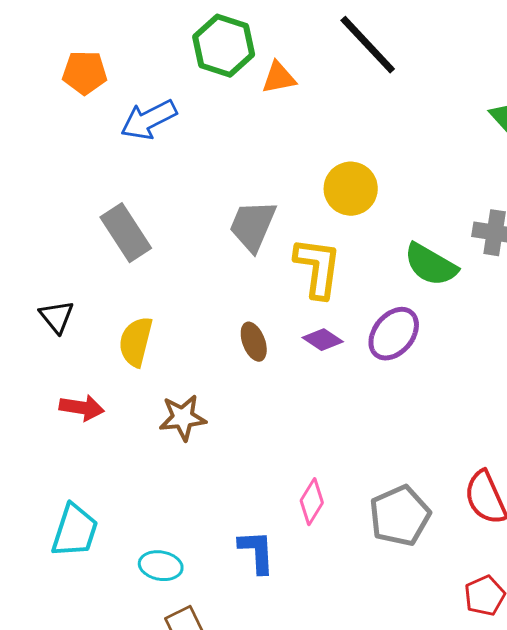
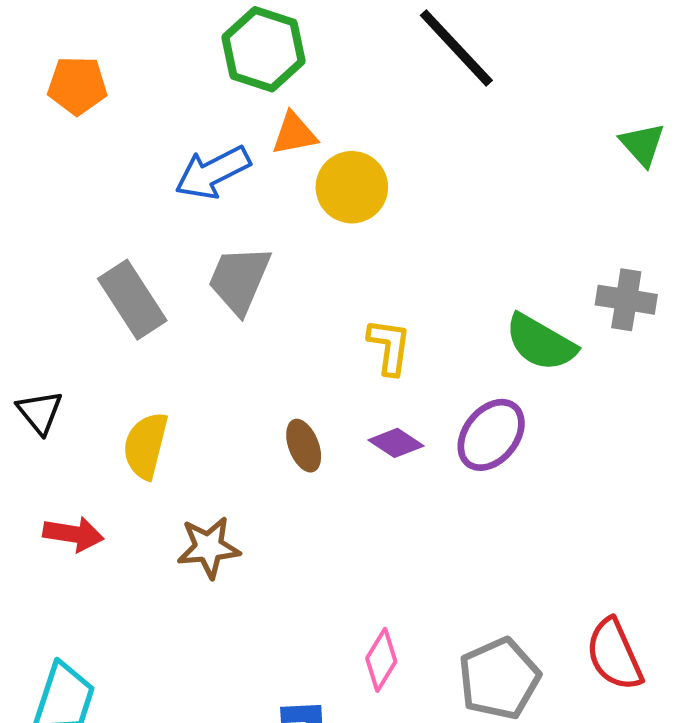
orange triangle: (279, 78) -> (294, 134), moved
blue arrow: (149, 120) -> (213, 172), moved
yellow circle: (351, 189) -> (352, 187), moved
gray trapezoid: (253, 226) -> (239, 280), moved
yellow L-shape: (318, 268) -> (389, 347), size x0.7

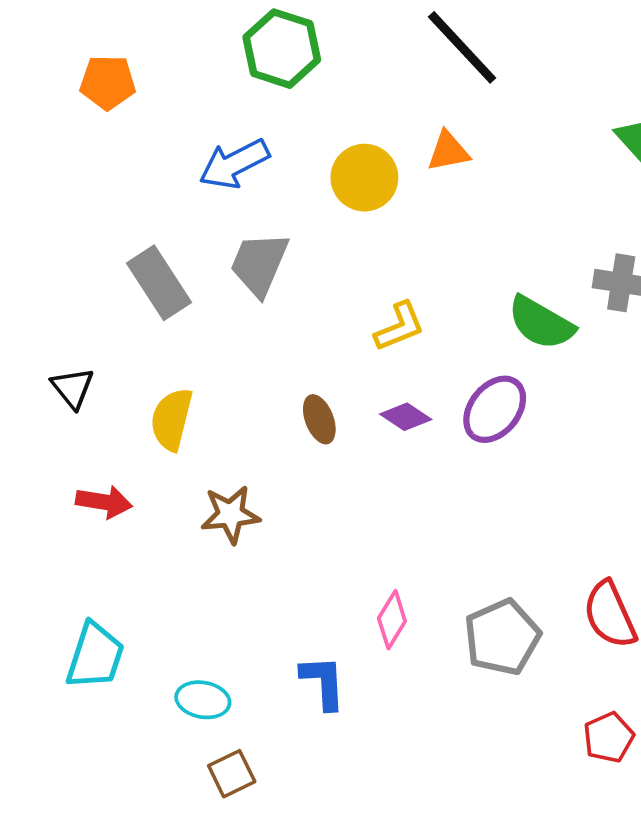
orange triangle: (294, 134) -> (448, 151), moved
yellow L-shape: (389, 347) -> (399, 327), turned 60

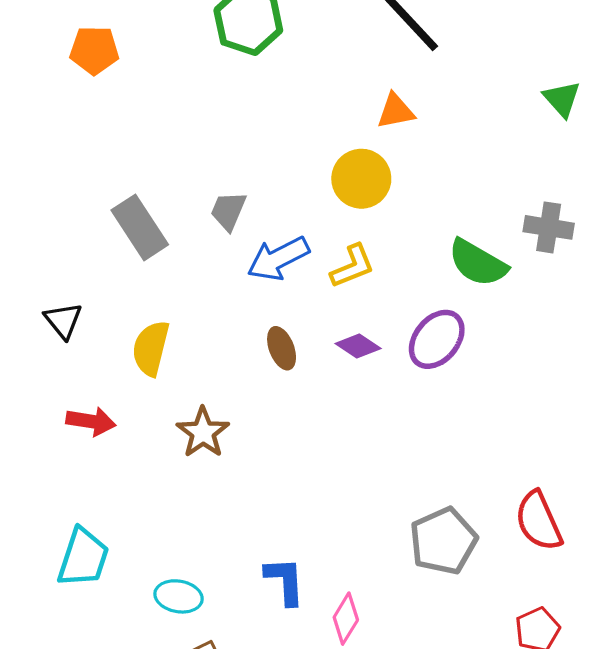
blue arrow: (234, 164) -> (278, 258), moved
yellow circle: (364, 178) -> (361, 179), moved
gray trapezoid: (259, 264) -> (228, 211), size x0.7
brown star: (230, 514) -> (203, 432), turned -30
pink diamond: (392, 620) -> (346, 619), moved

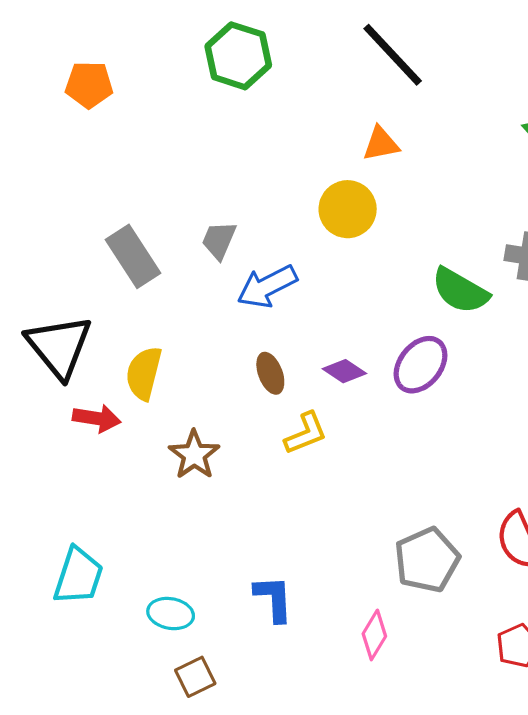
yellow L-shape: (352, 266) -> (306, 433), moved
black triangle: (63, 321) -> (59, 346), size x1.8
red arrow: (91, 421) -> (97, 418), moved
pink diamond: (346, 619) -> (374, 635), moved

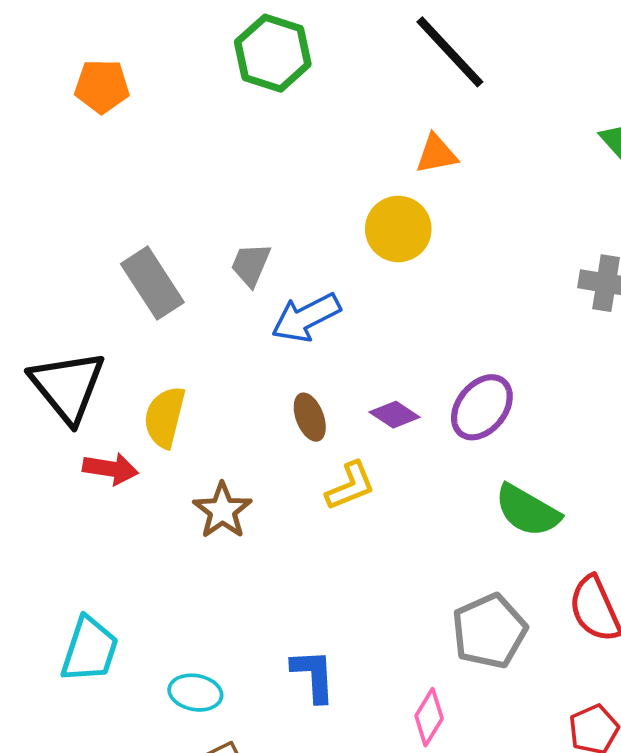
green semicircle: (460, 291) -> (527, 511), moved

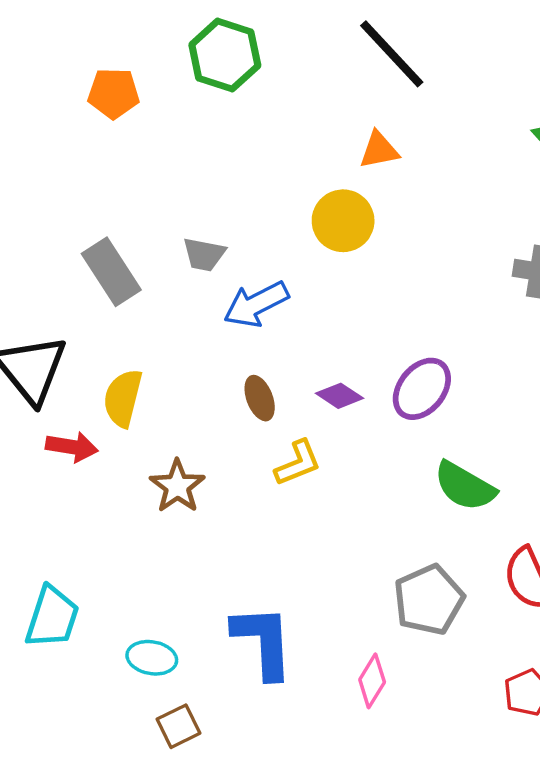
orange pentagon: (102, 86) -> (114, 93), moved
gray trapezoid: (251, 265) -> (204, 254), turned -102
blue L-shape: (313, 675) -> (263, 642), size x1.5

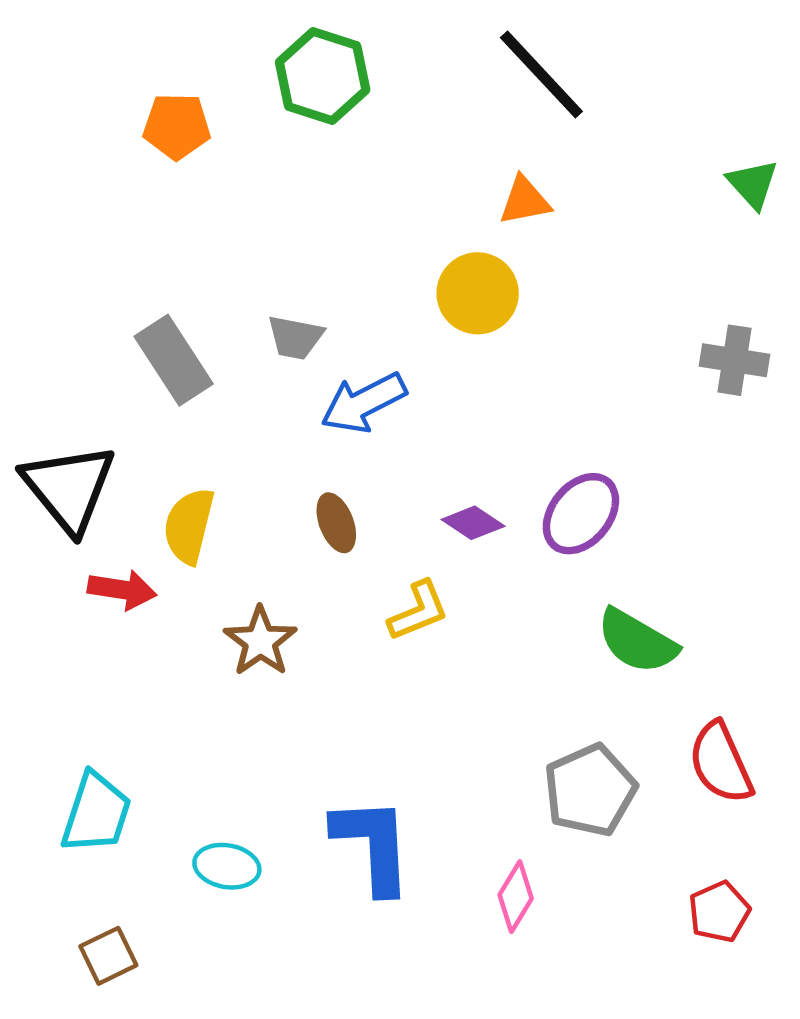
brown ellipse: (260, 398) -> (336, 523), moved
brown square: (178, 726) -> (108, 956), moved

